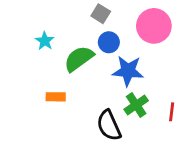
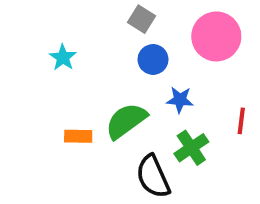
green semicircle: (79, 59) -> (126, 121), moved
blue star: (128, 71) -> (180, 100), size x0.6
red line: (172, 112) -> (241, 121), moved

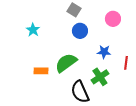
pink circle: (216, 36) -> (113, 19), size x0.6
blue star: (180, 100) -> (104, 52), moved

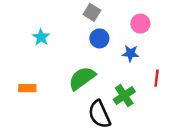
blue star: (104, 52) -> (130, 53), moved
orange rectangle: (41, 71) -> (27, 88), moved

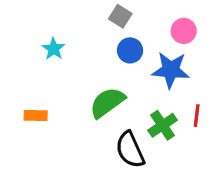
blue star: (130, 53) -> (171, 70), size x1.6
red line: (157, 78) -> (197, 116), moved

